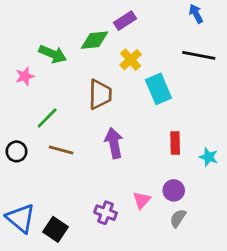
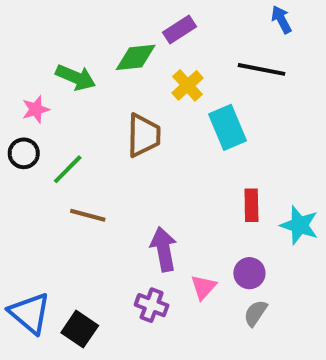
black line: (199, 55) -> (261, 69), moved
purple arrow: (114, 143) -> (164, 249), moved
black circle: (16, 151) -> (24, 153), moved
cyan star: (209, 157) -> (299, 225), size x1.4

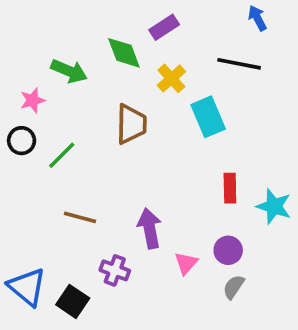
green diamond: (136, 57) -> (124, 53), turned 75
brown line: (88, 215) -> (80, 217), moved
purple cross: (152, 305) -> (115, 270), moved

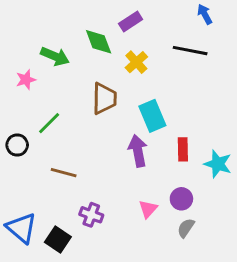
cyan rectangle: (208, 117) -> (152, 116), moved
black circle: (22, 141) -> (17, 145), moved
purple arrow: (150, 228) -> (138, 151), moved

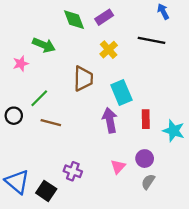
green diamond: (99, 42) -> (74, 20), moved
brown line: (64, 173) -> (51, 123), moved

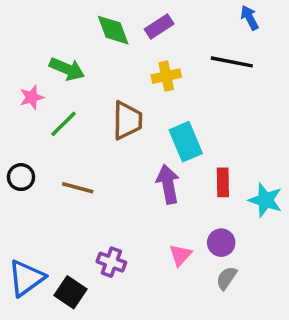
yellow cross: (109, 50) -> (166, 76), turned 30
green line: (39, 98) -> (64, 124), moved
blue triangle: (17, 182) -> (26, 278), turned 44

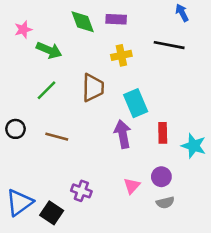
purple rectangle: (159, 27) -> (116, 19), turned 36
pink star: (32, 97) -> (23, 30), moved
gray semicircle: (226, 278) -> (165, 203), turned -138

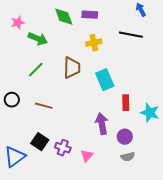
purple arrow: (123, 134) -> (102, 124), moved
pink triangle: (132, 186) -> (87, 156), moved
black square: (52, 213) -> (40, 142), moved

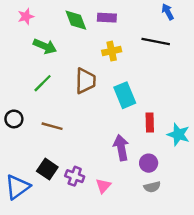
pink star: (18, 23) -> (26, 17), moved

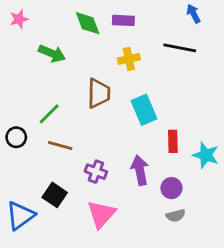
pink star: (26, 17) -> (19, 19), moved
green line: (43, 83) -> (49, 114), moved
purple cross: (75, 176) -> (96, 172), moved
pink triangle: (103, 186) -> (101, 214), moved, size x1.6

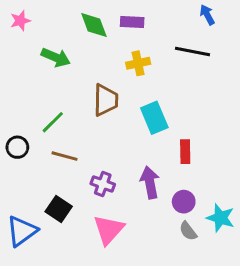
cyan star: (206, 155) -> (221, 218), moved
gray semicircle: (176, 216) -> (188, 231), turned 66

